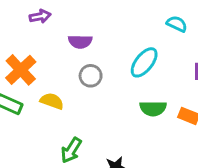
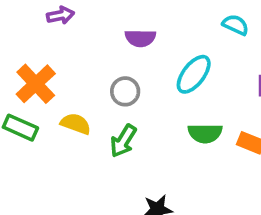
purple semicircle: (80, 42) -> (140, 38), moved
green arrow: (71, 150) -> (123, 141), moved

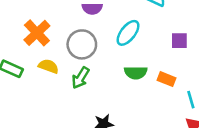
orange cross: (36, 84) -> (37, 33), moved
gray circle: (125, 91) -> (82, 44), size x1.5

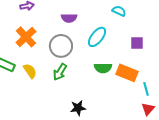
yellow semicircle: (48, 66) -> (30, 71), moved, turned 35
orange rectangle: (166, 79) -> (127, 73), size x1.5

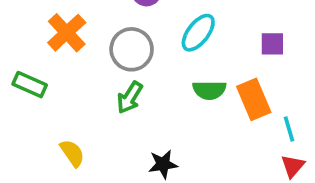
yellow semicircle: (30, 71) -> (72, 153), moved
orange rectangle: (127, 73) -> (254, 99), turned 45

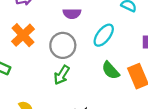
green semicircle: (209, 90) -> (111, 70), turned 48

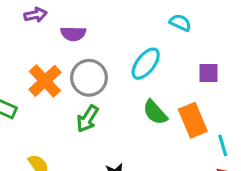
purple semicircle: (72, 14) -> (73, 34), moved
orange cross: (23, 35) -> (45, 81), moved

